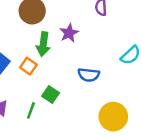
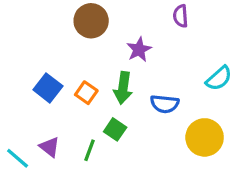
green arrow: (43, 44) -> (123, 88), moved
yellow circle: (113, 117) -> (205, 137), moved

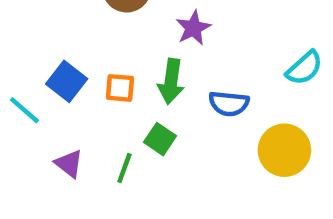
orange square: (86, 93) -> (120, 88), turned -30
cyan line: (18, 158) -> (24, 110), moved

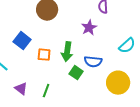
purple star: (193, 28) -> (89, 28), moved
blue square: (67, 81) -> (22, 41), moved
green square: (160, 139) -> (76, 73), moved

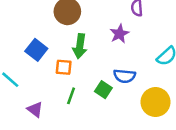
green arrow: (67, 52) -> (80, 46), moved
green line: (46, 91) -> (71, 96), moved

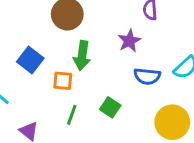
blue semicircle: (124, 76) -> (147, 76), moved

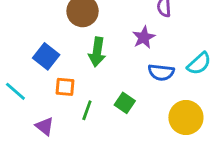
orange square: (63, 81) -> (65, 87), moved

